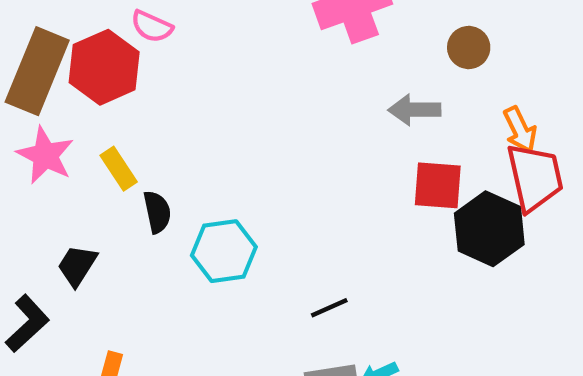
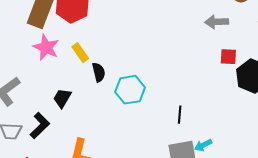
red square: (438, 185) -> (228, 57), size x0.7
black line: (329, 308) -> (180, 115), turned -60

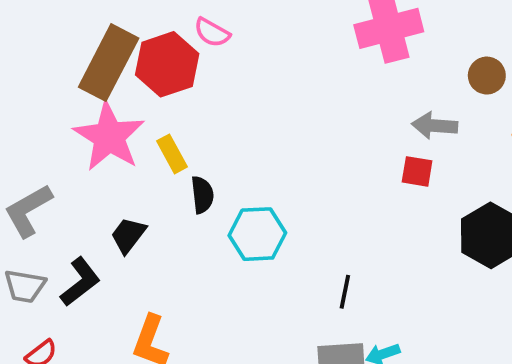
pink star: (46, 47) -> (109, 137), size x1.4
red square: (228, 57) -> (417, 171), moved

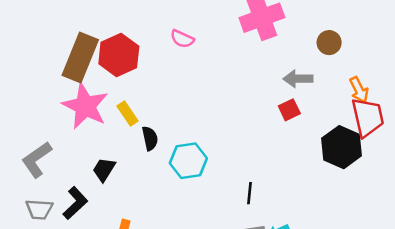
pink semicircle: (212, 32) -> (182, 39), moved
red square: (417, 171) -> (289, 110), turned -30

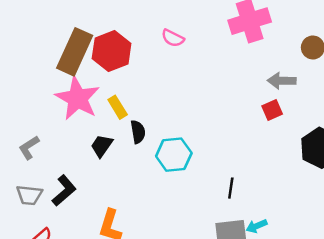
gray L-shape: (37, 160) -> (29, 147), size x0.7
black trapezoid: (104, 169) -> (102, 146), moved

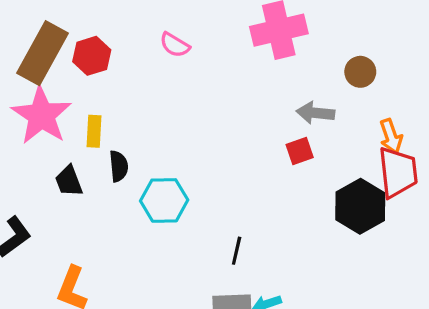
red hexagon: (112, 51) -> (92, 56), size x0.7
yellow rectangle: (118, 107) -> (94, 131), turned 30
black trapezoid: (102, 146) -> (69, 181), turned -60

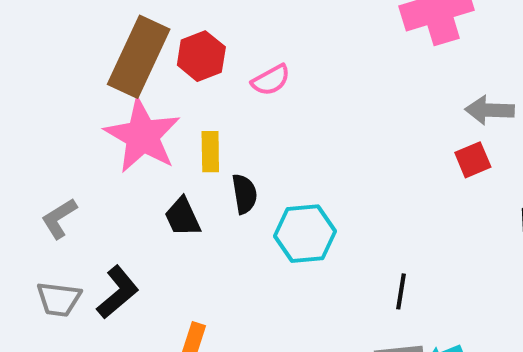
pink semicircle: (175, 45) -> (271, 80), moved, turned -56

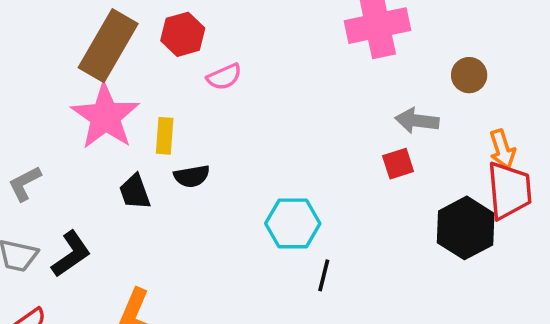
red hexagon: (201, 56) -> (183, 34), moved
black semicircle: (244, 194) -> (192, 176), turned 84
cyan hexagon: (305, 234) -> (293, 223), moved

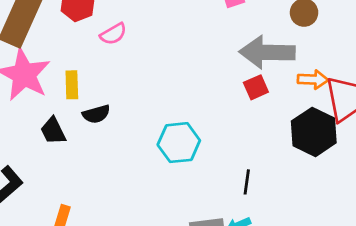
gray arrow: (417, 121) -> (267, 52), size x1.6
orange arrow: (502, 149) -> (313, 79), moved, turned -64
black line: (324, 275) -> (247, 182), moved

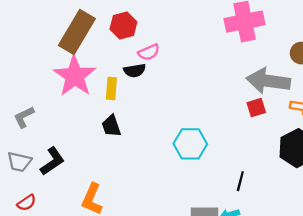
black semicircle: (96, 114) -> (135, 70), moved
black trapezoid: (53, 131) -> (111, 126), moved

